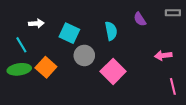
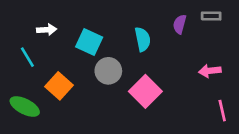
gray rectangle: (173, 13) -> (211, 16), moved
purple semicircle: (140, 19) -> (180, 24), turned 48
green ellipse: (19, 69) -> (25, 106), moved, turned 35

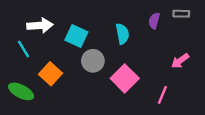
white arrow: (47, 30) -> (40, 25), size x1.5
pink arrow: (210, 71) -> (180, 61), turned -30
pink line: (222, 111) -> (162, 95), moved, turned 36

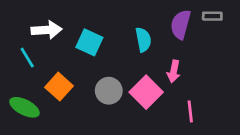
purple semicircle: (154, 21) -> (181, 24), size x1.5
gray circle: (93, 61) -> (109, 91), moved
pink arrow: (180, 61) -> (174, 71), moved, turned -42
pink line: (162, 95) -> (190, 111), turned -30

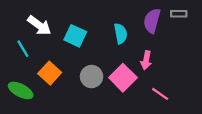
white arrow: (47, 30) -> (39, 25), turned 40
pink line: (190, 111) -> (160, 94), turned -48

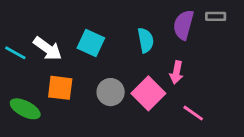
white arrow: (39, 25) -> (48, 49), moved
cyan line: (23, 49) -> (15, 53), moved, turned -30
orange square: (50, 73) -> (60, 88), turned -35

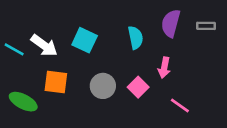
gray rectangle: (216, 16) -> (206, 26), moved
pink square: (148, 93) -> (138, 87), size x0.7

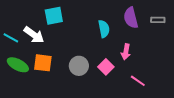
purple semicircle: (171, 23) -> (131, 18), turned -30
cyan square: (85, 40) -> (54, 16), moved, turned -36
green ellipse: (23, 102) -> (18, 65), moved

